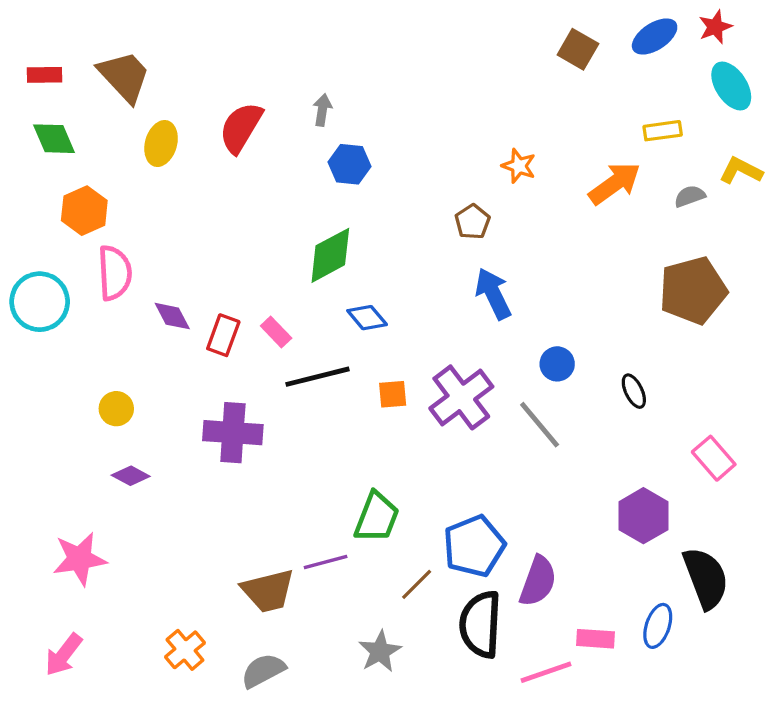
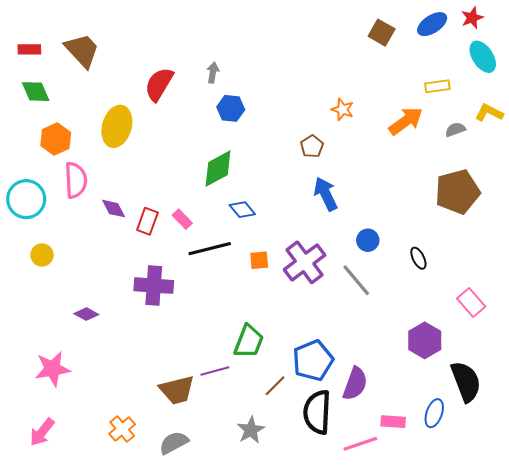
yellow ellipse: (161, 144) -> (117, 126), moved, size x1.4
yellow circle: (116, 409) -> (42, 255), moved

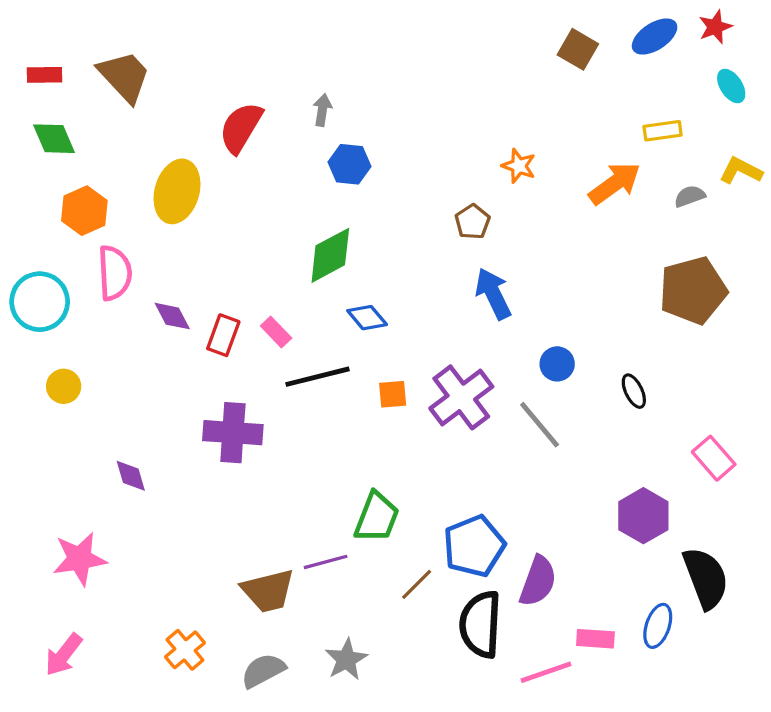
cyan ellipse: (483, 57) -> (731, 86), size x0.7
purple diamond: (86, 314) -> (131, 476), turned 45
gray star: (251, 430) -> (346, 659), moved

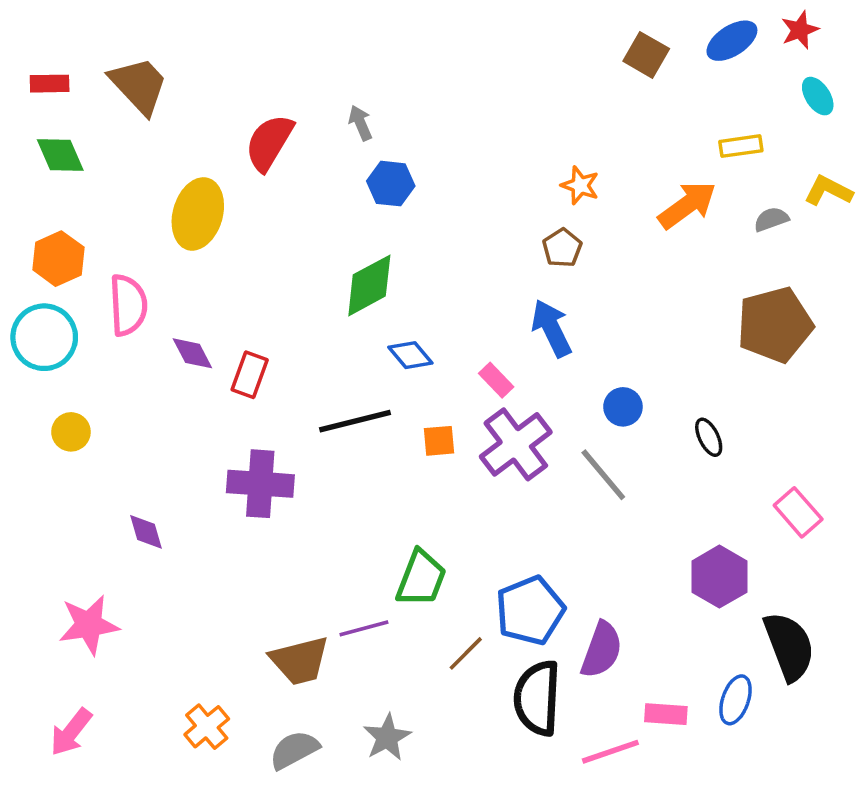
gray arrow: (322, 110) -> (360, 123), turned -32
orange hexagon: (84, 211) -> (58, 259), moved
brown pentagon: (472, 222) -> (562, 248), moved
pink rectangle: (276, 332) -> (496, 380), moved

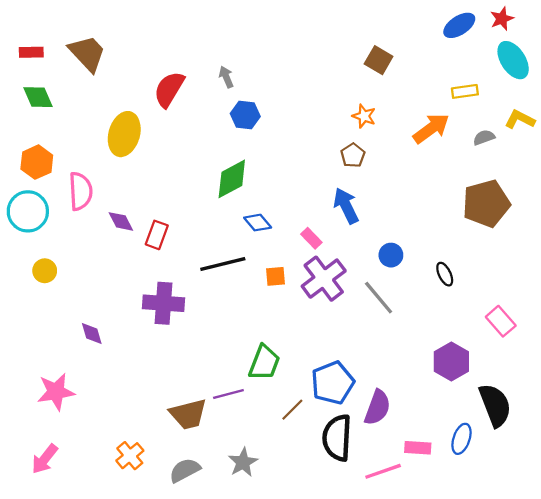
brown square: (646, 55) -> (379, 60), moved
cyan ellipse: (818, 96) -> (513, 60), size x1.6

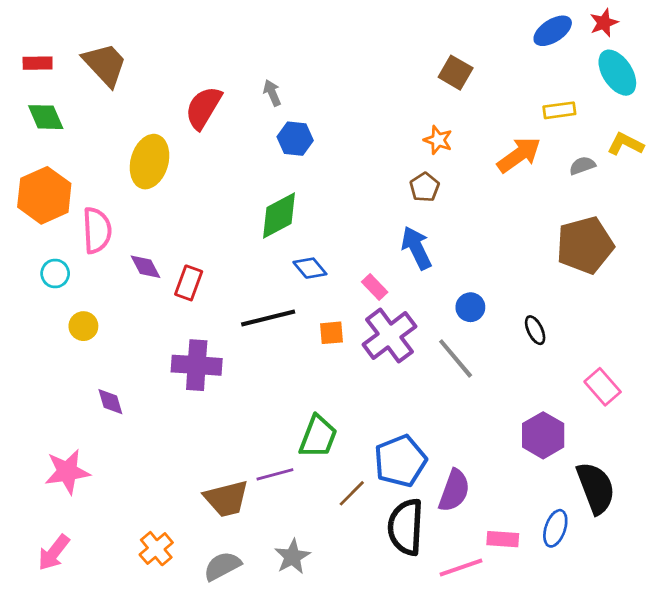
orange hexagon: (37, 162) -> (44, 195), size x1.4
cyan circle: (28, 211) -> (55, 273), moved, size x0.6
yellow circle: (45, 271) -> (83, 326), moved

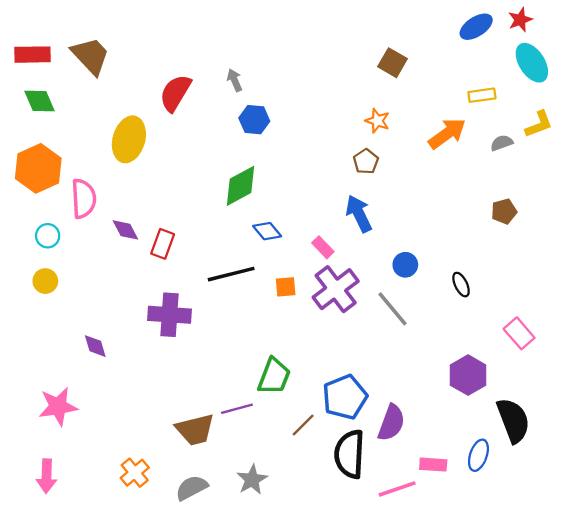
red rectangle: (38, 63) -> (33, 55), size x1.4
yellow L-shape: (625, 144) -> (539, 124), turned 132
brown pentagon: (585, 245) -> (504, 211), size x0.5
yellow circle: (83, 326) -> (45, 281), moved
pink arrow: (54, 553) -> (46, 476), turned -36

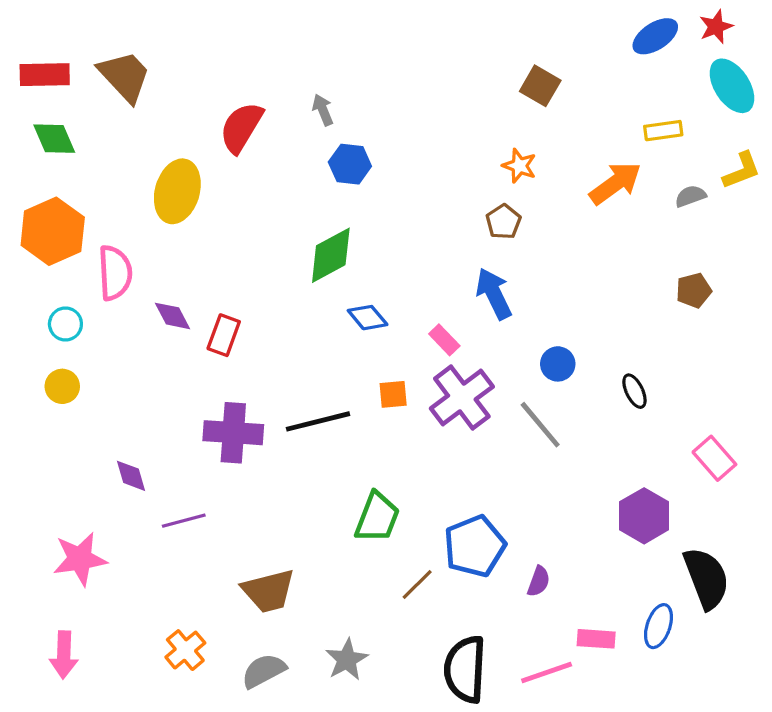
black line: (231, 274) -> (318, 421), moved
purple line: (237, 409) -> (184, 521), moved
purple semicircle: (391, 423) -> (539, 581), size x0.6
black semicircle: (350, 454) -> (465, 669), moved

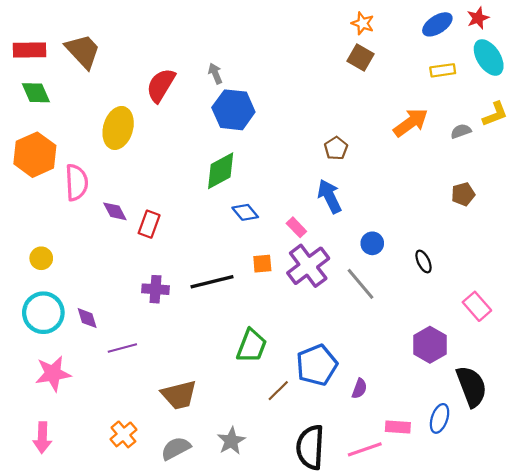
yellow rectangle: (663, 131) -> (443, 70), moved
blue hexagon: (350, 164) -> (233, 110), size x1.5
orange star: (519, 166) -> (363, 23), moved
cyan circle: (65, 324) -> (43, 313), moved, size x1.8
purple cross: (233, 433) -> (155, 289), size x0.7

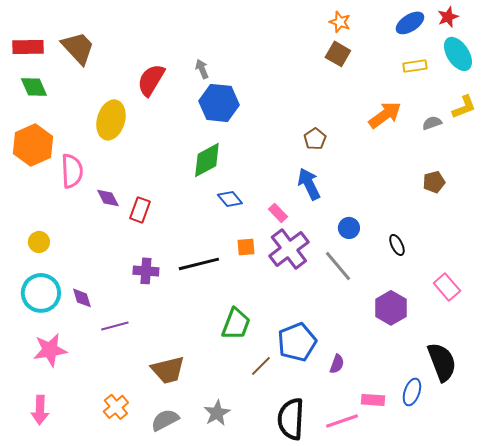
purple hexagon: (430, 345) -> (391, 308), moved

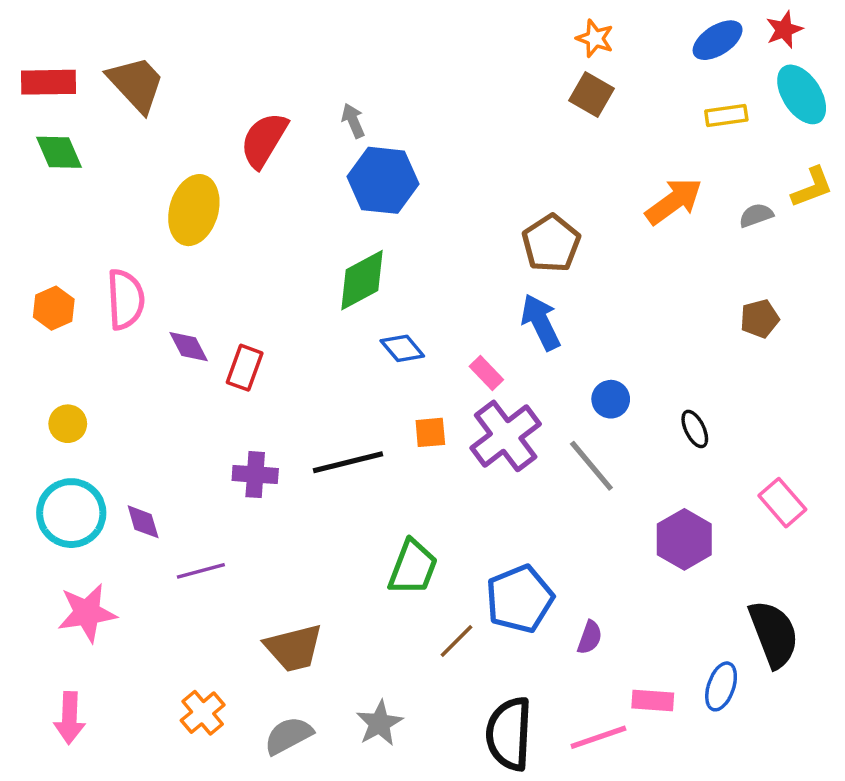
brown pentagon: (315, 139) -> (551, 243), size x1.5
orange hexagon: (33, 145) -> (54, 308), moved, size x0.6

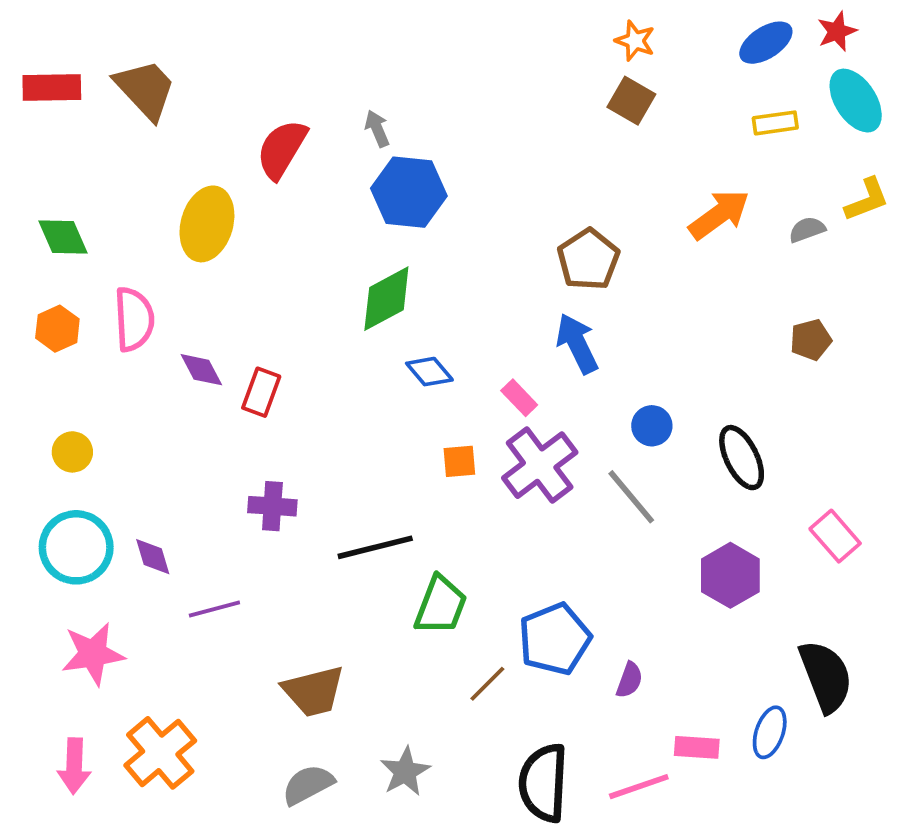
green diamond: (59, 152) -> (63, 237), moved
black ellipse: (695, 429) -> (742, 458), size x1.6
black line: (348, 462) -> (375, 547), moved
orange cross: (203, 713) -> (160, 753), moved, size x1.5

